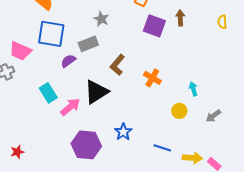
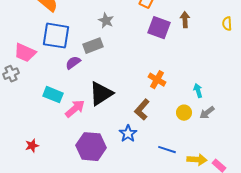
brown L-shape: (117, 65) -> (142, 110), moved
cyan rectangle: (48, 93) -> (53, 95), turned -36
gray arrow: (213, 116) -> (207, 113), moved
red star: (17, 152) -> (32, 146), moved

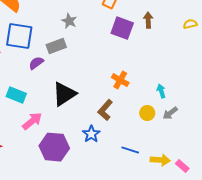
yellow semicircle: (227, 24) -> (190, 24), turned 80
pink arrow: (75, 109) -> (32, 121), moved

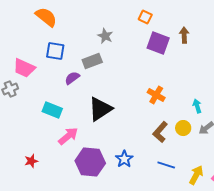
blue square: (19, 36) -> (55, 51), size x0.7
brown L-shape: (105, 110) -> (160, 132), moved
blue star: (91, 134) -> (124, 159), moved
yellow arrow: (160, 160) -> (196, 175), turned -66

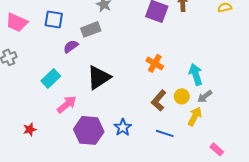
pink trapezoid: (24, 68) -> (17, 22), moved
cyan arrow: (197, 106) -> (196, 74), size x1.5
cyan rectangle: (52, 110) -> (51, 78), turned -66
yellow arrow: (196, 175) -> (195, 116), moved

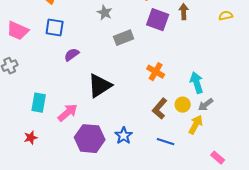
gray rectangle: (91, 29) -> (124, 38), moved
cyan rectangle: (51, 78) -> (39, 103), moved, turned -36

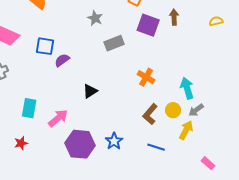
blue square: (55, 28) -> (45, 46), moved
black triangle: (100, 86) -> (90, 91), size x0.6

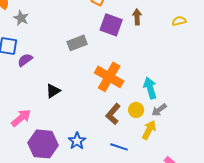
gray star: (95, 18) -> (21, 18), moved
orange cross: (146, 77) -> (109, 77), size x1.6

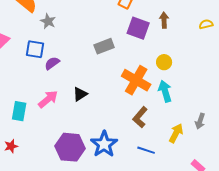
cyan arrow: (150, 88) -> (165, 91), moved
yellow circle: (136, 110) -> (164, 62), moved
gray arrow: (159, 110) -> (200, 121), moved, turned -35
pink arrow: (21, 118) -> (48, 99), moved
blue star: (77, 141) -> (104, 144), size x1.5

